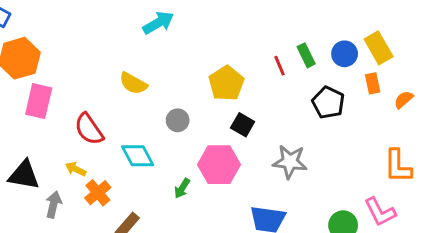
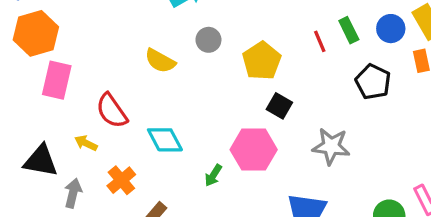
gray circle: (178, 120) -> (208, 40), moved
yellow arrow: (76, 169) -> (86, 143), moved

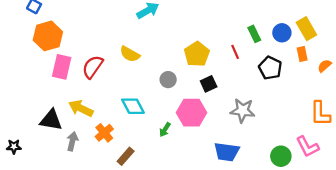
gray circle: (208, 40) -> (168, 80), moved
red line: (320, 41) -> (235, 52), moved
black square: (279, 106) -> (209, 84), turned 35
red semicircle: (112, 111) -> (93, 67), moved, turned 70
yellow arrow: (86, 143) -> (81, 108), size x1.6

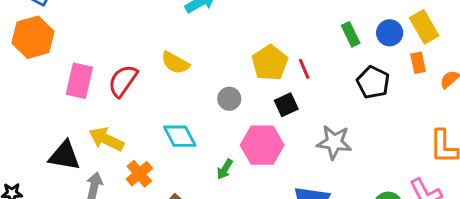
orange hexagon: (48, 36) -> (33, 37), moved
red line: (235, 52) -> (304, 69), moved

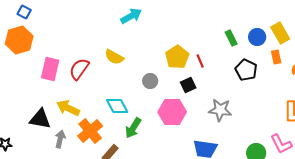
green arrow: (225, 169) -> (133, 128), moved, size x1.5
orange cross: (139, 174) -> (90, 131), size x1.4

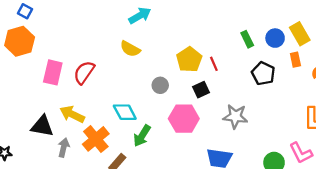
yellow semicircle: (114, 57) -> (130, 49), moved

